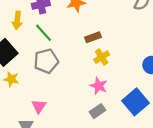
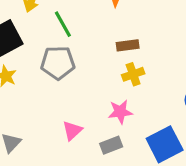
pink star: (99, 86) -> (120, 112), turned 30
pink triangle: (39, 106) -> (72, 130), moved

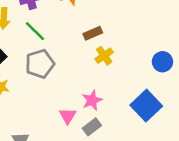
pink star: (120, 112) -> (92, 100), moved
gray rectangle: (111, 145) -> (92, 127), moved

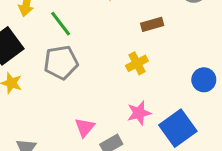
brown rectangle: (93, 33) -> (152, 24), moved
pink star: (92, 100) -> (139, 113), moved

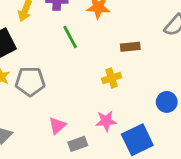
green line: (61, 24) -> (70, 37), moved
gray pentagon: (61, 62) -> (30, 81), moved

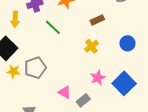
blue circle: (167, 102) -> (127, 43), moved
pink triangle: (57, 126) -> (65, 92), turned -32

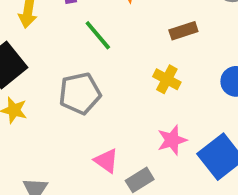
yellow cross: (91, 46) -> (167, 79), turned -32
gray pentagon: (35, 68) -> (80, 93), moved

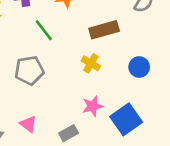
brown rectangle: (183, 31) -> (104, 30), size x1.5
pink triangle: (106, 161) -> (28, 124), moved

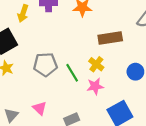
green line: (44, 30) -> (72, 73), moved
pink star: (93, 106) -> (95, 86), moved

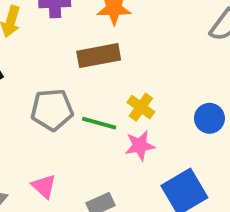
brown rectangle: (110, 38) -> (99, 56), moved
green line: (72, 73) -> (99, 123), turned -42

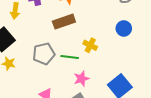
blue circle: (209, 118) -> (124, 28), moved
pink star: (140, 146) -> (81, 79), moved

